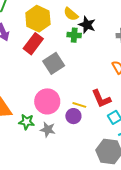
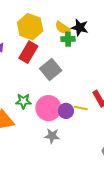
yellow semicircle: (71, 14) -> (63, 28), moved
purple circle: (73, 116) -> (66, 111), moved
green star: (27, 122) -> (23, 101), moved

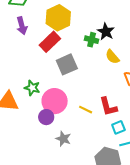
yellow semicircle: (63, 28) -> (112, 57), moved
purple circle: (66, 111) -> (46, 117), moved
gray star: (52, 136) -> (63, 139), moved

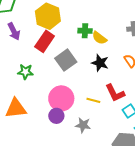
black star: (106, 32) -> (100, 63), moved
yellow semicircle: (112, 57) -> (99, 38), moved
green star: (32, 88) -> (25, 72), moved
gray star: (63, 139) -> (83, 125), moved

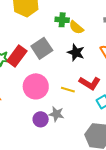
red rectangle: (45, 41) -> (17, 56), moved
red L-shape: (115, 93) -> (90, 83), turned -35
purple circle: (56, 116) -> (41, 119), moved

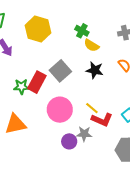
green cross: (62, 20) -> (82, 31), moved, turned 32
red L-shape: (90, 83) -> (102, 120), moved
yellow line: (68, 90) -> (92, 108), turned 32

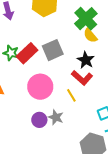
green cross: (82, 31) -> (86, 19), size x1.6
red L-shape: (102, 120) -> (82, 78), moved

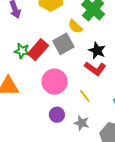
yellow semicircle: (90, 35) -> (75, 26), moved
yellow line: (71, 95) -> (85, 96), moved
gray star: (56, 117) -> (82, 123), moved

